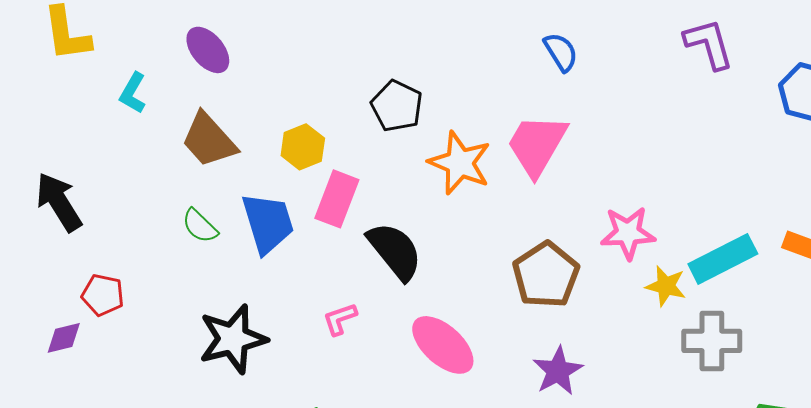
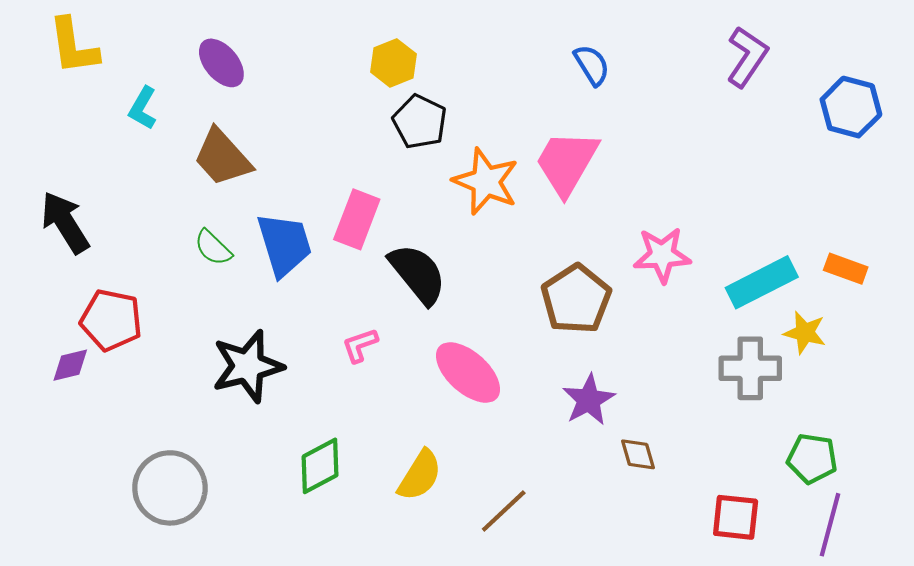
purple L-shape: (709, 44) -> (747, 57), turned 50
yellow hexagon: (303, 147) -> (393, 63), moved
yellow star: (666, 286) -> (805, 333), moved
red pentagon: (103, 295) -> (111, 320), size x1.4

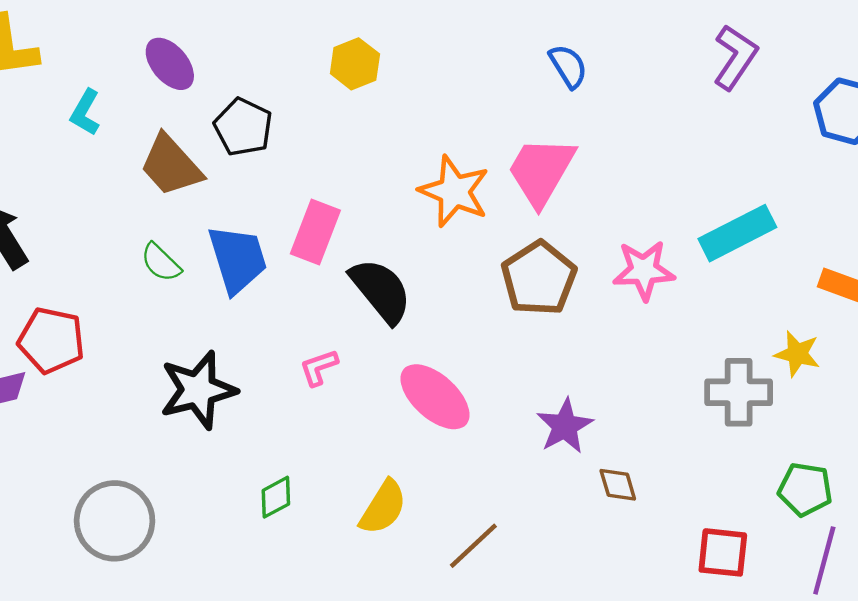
black pentagon: (420, 122) -> (243, 127), moved
cyan rectangle: (762, 282) -> (737, 233), moved
brown pentagon: (576, 299) -> (539, 278), moved
green diamond: (320, 466) -> (276, 497), size x0.7

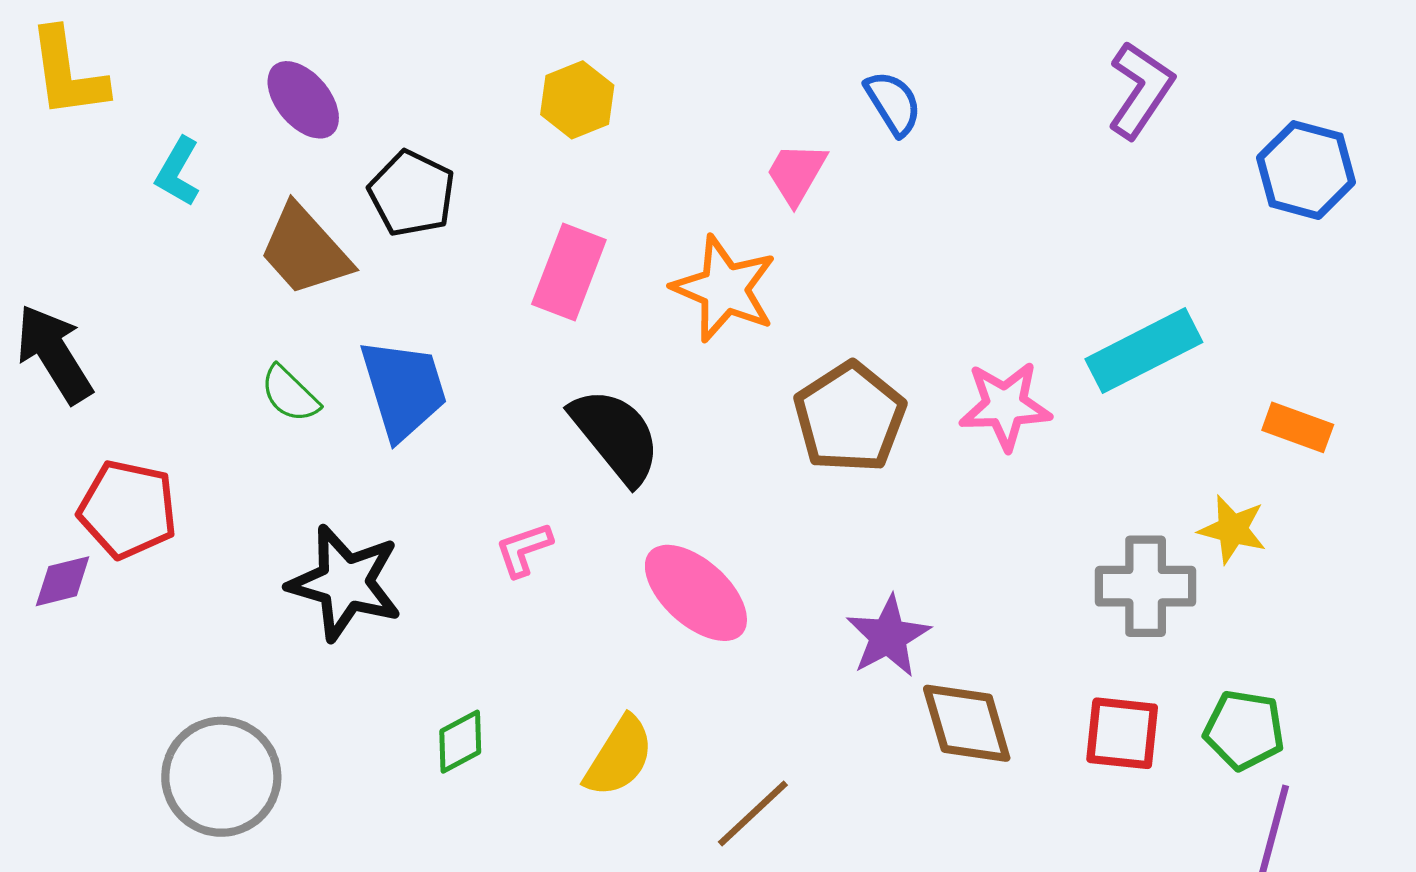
pink trapezoid: (541, 171) -> (796, 173), moved, size x0.6
pink rectangle: (315, 232) -> (569, 272), moved
black star: (198, 390) -> (345, 583), turned 30
brown diamond: (618, 485) -> (967, 723), size x1.6
red square: (723, 552) -> (1122, 733), moved

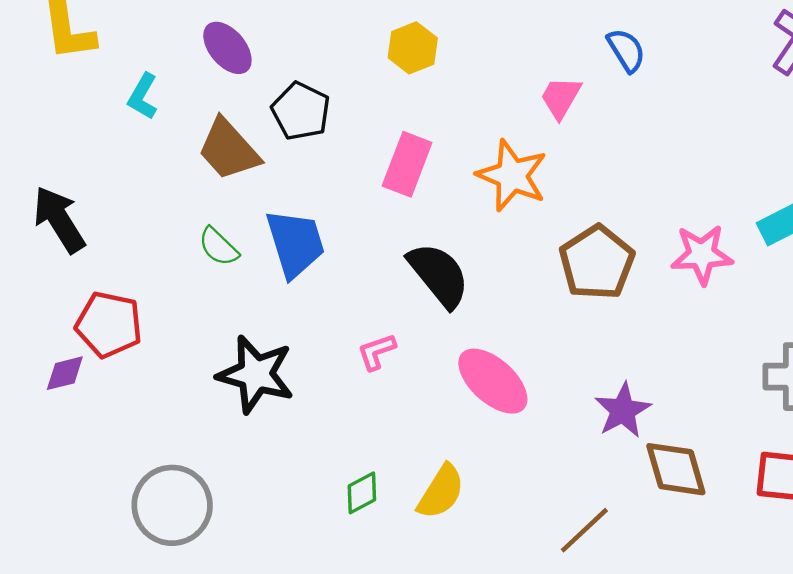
green diamond: (460, 742) -> (362, 493), moved
brown line: (753, 813) -> (584, 530), moved

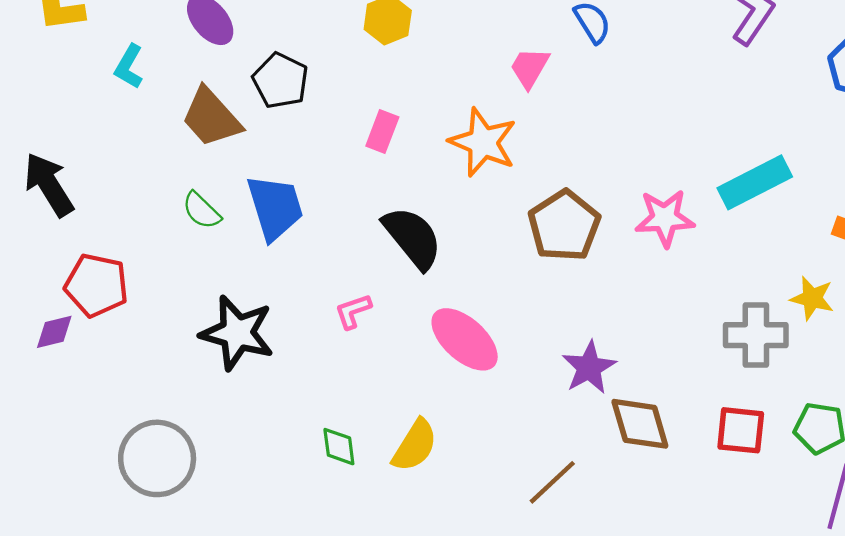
pink rectangle: (407, 164) -> (382, 131), size x0.7
green diamond: (362, 493) -> (339, 447), turned -69

